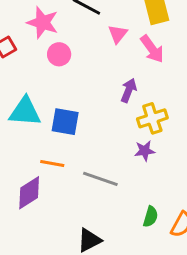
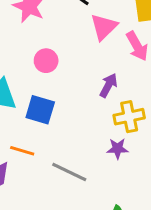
pink triangle: (118, 34) -> (104, 27), size x1.4
pink circle: (59, 54) -> (46, 61), moved

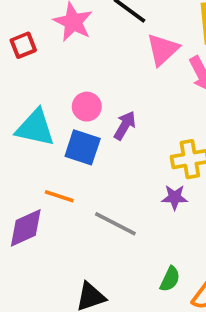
pink circle: (46, 61) -> (87, 107), moved
purple arrow: (108, 85) -> (125, 126), moved

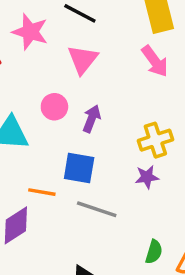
pink triangle: (163, 50) -> (83, 59), moved
blue square: (83, 147) -> (79, 168), moved

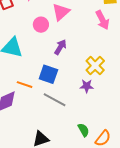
pink circle: (54, 107) -> (41, 25), moved
yellow cross: (155, 140) -> (95, 66), turned -36
green semicircle: (154, 252) -> (84, 130), turned -56

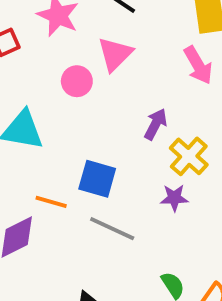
purple arrow: (60, 47) -> (156, 124), moved

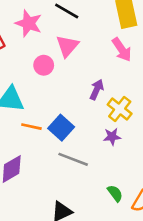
blue square: (97, 179) -> (61, 128), turned 30
orange line: (51, 202) -> (31, 127), moved

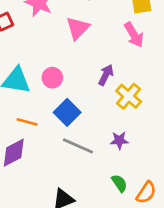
pink circle: (44, 65) -> (52, 78), moved
orange line: (31, 127) -> (27, 122), moved
purple star: (112, 137) -> (119, 140), moved

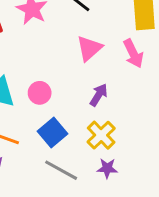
pink triangle: (78, 28) -> (89, 48), moved
yellow cross: (129, 96) -> (101, 135), moved

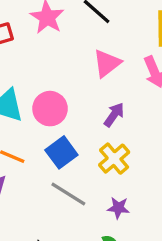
pink circle: (40, 93) -> (50, 109), size x1.4
purple star: (107, 168) -> (118, 208), moved

